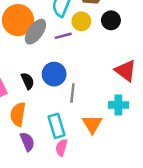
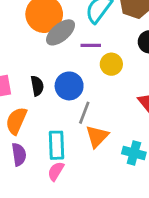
yellow circle: (81, 21) -> (111, 64), moved
cyan cross: (118, 105) -> (134, 153), moved
orange triangle: (92, 124) -> (97, 136), moved

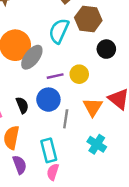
purple line: (91, 45) -> (55, 76), moved
orange triangle: (97, 136) -> (93, 107), moved
cyan cross: (134, 153) -> (97, 144), moved, turned 30

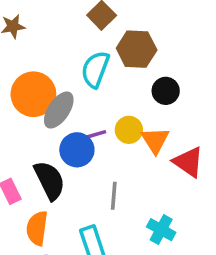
blue circle: (48, 100) -> (77, 150), moved
black semicircle: (22, 105) -> (50, 180), size x1.6
orange triangle: (93, 107) -> (155, 140), moved

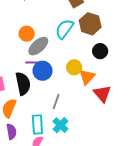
orange circle: (33, 94) -> (27, 34), size x0.6
purple line: (94, 135) -> (32, 63), moved
cyan cross: (161, 230) -> (60, 125), moved

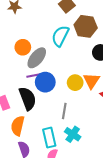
yellow circle: (74, 67) -> (75, 83), moved

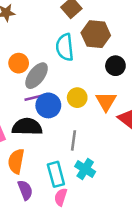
cyan semicircle: (60, 36) -> (65, 47), turned -30
yellow circle: (75, 83) -> (77, 98), moved
black semicircle: (28, 99) -> (27, 127), turned -65

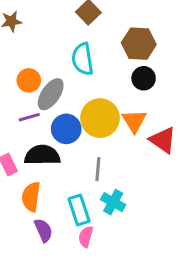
brown hexagon: (96, 34) -> (139, 44), moved
purple line: (33, 98) -> (29, 117), moved
yellow circle: (77, 98) -> (100, 118), size x1.6

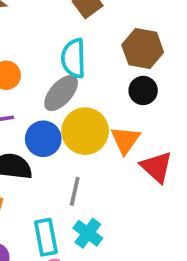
gray ellipse: (51, 94) -> (61, 93), moved

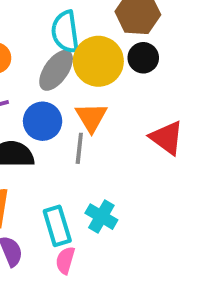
yellow circle: (85, 131) -> (98, 61), moved
orange triangle: (125, 140) -> (91, 117), moved
gray line: (75, 191) -> (79, 148), moved

